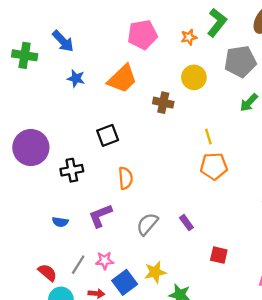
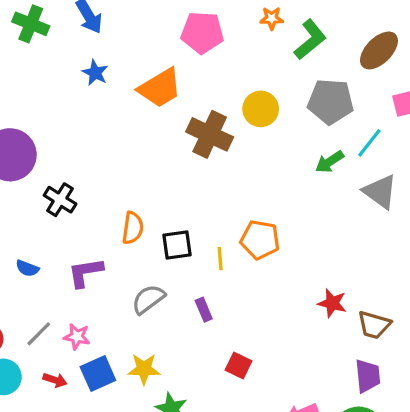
orange star: (189, 37) -> (272, 18), moved
brown cross: (163, 103) -> (210, 134), size x1.5
black square: (108, 135) -> (177, 245), moved
yellow line: (208, 137) -> (220, 259), moved
black cross: (72, 170) -> (60, 200), turned 30

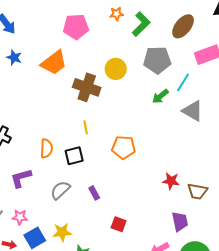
yellow line: (220, 259) -> (86, 127), moved
purple trapezoid: (368, 376) -> (180, 221), moved

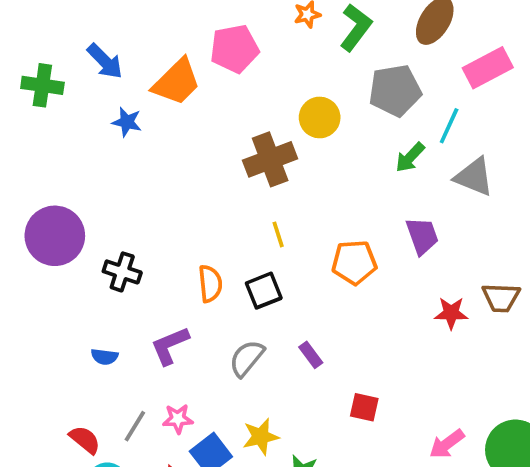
orange trapezoid: (54, 63) -> (177, 82), moved
brown cross: (87, 87) -> (270, 159), turned -32
brown trapezoid: (197, 191) -> (501, 298), moved
purple trapezoid: (180, 221) -> (422, 236), moved

